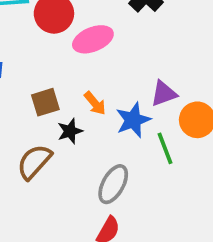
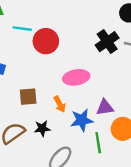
pink ellipse: (93, 39) -> (76, 77), moved
black star: (70, 131) -> (42, 128), moved

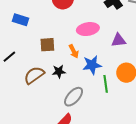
purple triangle: (105, 107) -> (119, 40), moved

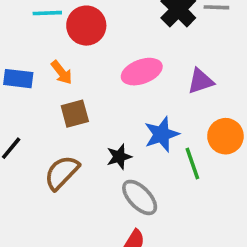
orange arrow: (74, 51) -> (62, 72), moved
black star: (59, 71) -> (119, 157), moved
gray ellipse: (74, 97) -> (140, 197), turned -75

